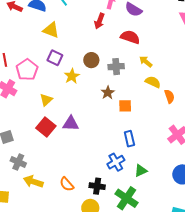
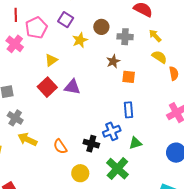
black cross: (97, 186) -> (91, 144), moved

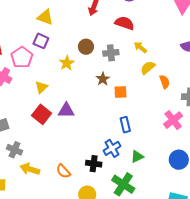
purple square: (66, 20) -> (41, 41), moved
yellow semicircle: (159, 57) -> (148, 68), turned -63

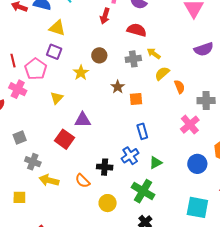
gray cross: (111, 53) -> (133, 59), moved
red square: (42, 114) -> (65, 139), moved
black cross: (94, 164) -> (105, 167), moved

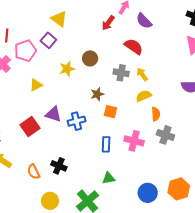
gray cross: (206, 101) -> (165, 135), moved
pink cross: (190, 125) -> (134, 141), moved, turned 36
blue cross: (130, 156) -> (77, 121), moved

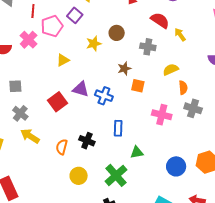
yellow arrow: (142, 74) -> (180, 35), moved
blue cross: (77, 121) -> (104, 96), turned 36
blue rectangle: (106, 144) -> (118, 128), moved
orange semicircle: (34, 172) -> (62, 147), turned 42

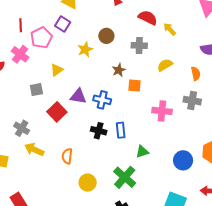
gray square: (15, 86) -> (36, 90), moved
orange semicircle: (183, 88) -> (196, 74), moved
black cross: (87, 141) -> (99, 131), moved

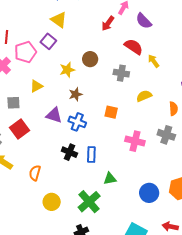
brown star: (119, 70) -> (76, 94), moved
red square: (57, 112) -> (19, 129), moved

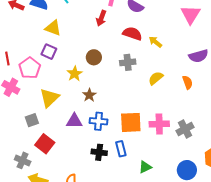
yellow triangle: (36, 86) -> (49, 98), size x1.5
orange square: (111, 112) -> (131, 122), moved, size x1.6
gray cross: (166, 135) -> (185, 129), moved, turned -30

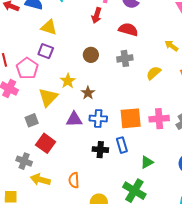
yellow arrow: (155, 42) -> (171, 46), moved
yellow star: (75, 74) -> (68, 81), moved

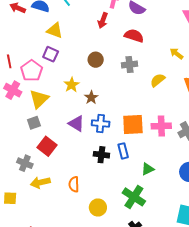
yellow triangle: (48, 97) -> (39, 99), moved
purple triangle: (74, 119) -> (76, 124), turned 30
yellow arrow: (40, 180) -> (40, 182), turned -30

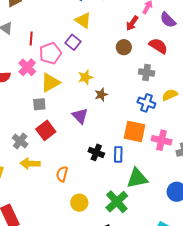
brown circle: (96, 60) -> (124, 47), moved
blue cross: (101, 124) -> (146, 103), moved
green triangle: (148, 169) -> (137, 178), size x1.6

